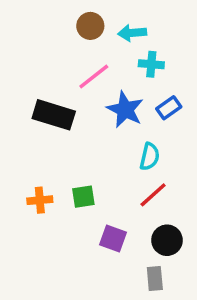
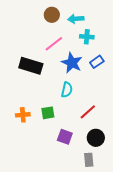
cyan semicircle: (150, 157) -> (67, 90), moved

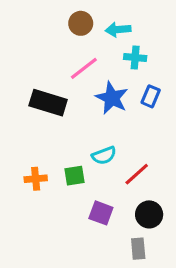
blue rectangle: (97, 62) -> (151, 96), turned -32
cyan semicircle: (67, 90) -> (104, 155), moved, turned 56

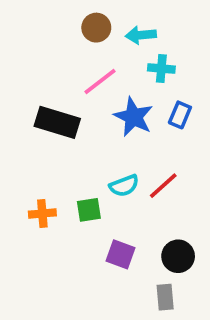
red line: (137, 174) -> (163, 186), moved

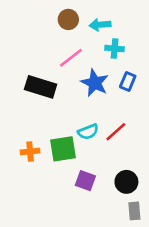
green square: (89, 210) -> (63, 149), size x1.5
gray rectangle: (165, 297) -> (134, 211), moved

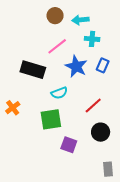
cyan semicircle: (88, 132) -> (59, 93), moved
orange cross: (30, 152) -> (13, 108), moved, turned -32
black circle: (126, 182) -> (101, 132), moved

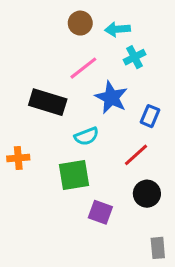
cyan cross: (92, 39) -> (135, 57), turned -32
blue rectangle: (103, 65) -> (150, 116), moved
orange cross: (13, 108) -> (18, 158), turned 32

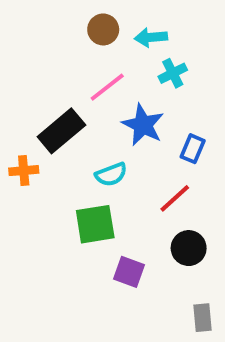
black rectangle: (48, 102) -> (61, 131), turned -57
orange cross: (18, 158) -> (24, 171), moved

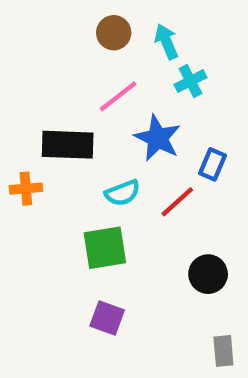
cyan arrow: (151, 37) -> (166, 42), turned 72
black rectangle: (61, 131) -> (68, 145), turned 42
red line: (175, 198) -> (177, 202), moved
purple square: (129, 272) -> (107, 318), moved

